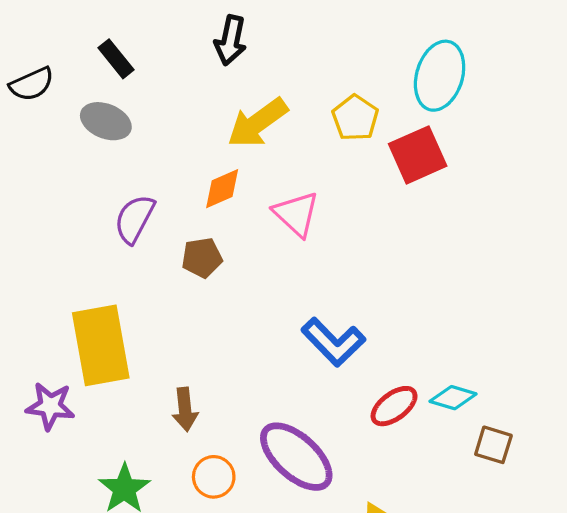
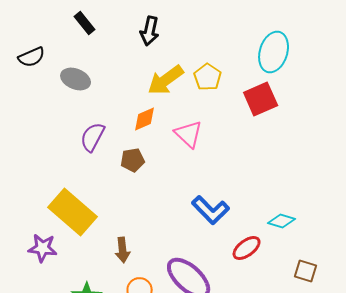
black rectangle: (116, 59) -> (85, 23), moved
yellow pentagon: (355, 118) -> (208, 77), moved
yellow rectangle: (101, 345) -> (73, 212), turned -39
cyan diamond: (453, 398) -> (282, 221), moved

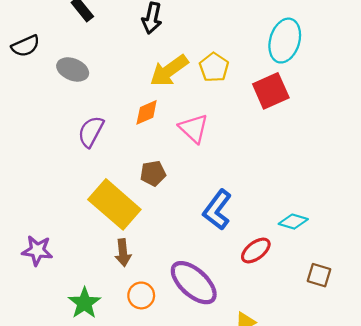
brown pentagon: (133, 160) -> (153, 173), moved
blue L-shape: (211, 210) -> (217, 210), turned 81
yellow rectangle: (73, 212) -> (114, 204), moved

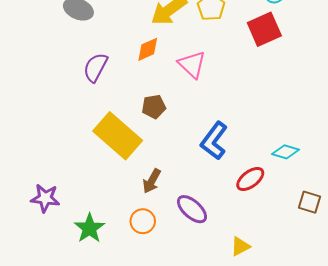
purple star: (37, 250) -> (45, 198), moved
brown arrow: (123, 253) -> (152, 181), moved, turned 35
purple ellipse: (194, 283) -> (192, 209), size x0.7

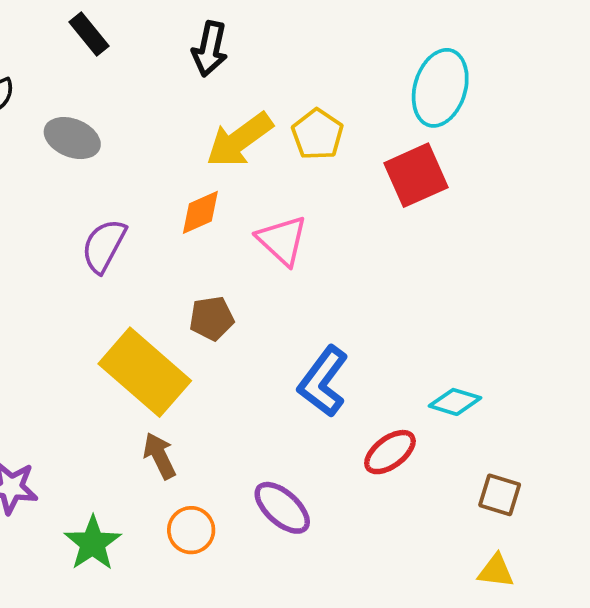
brown arrow: (152, 181) -> (160, 456), moved, turned 125
yellow triangle: (240, 246) -> (496, 571), moved, turned 35

